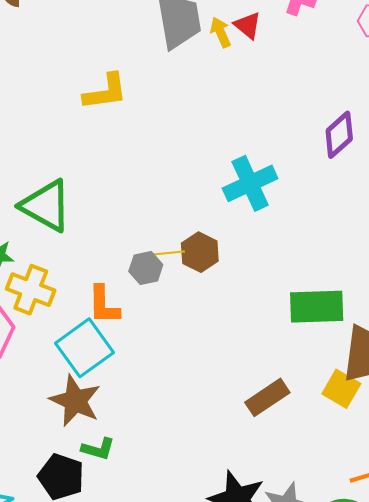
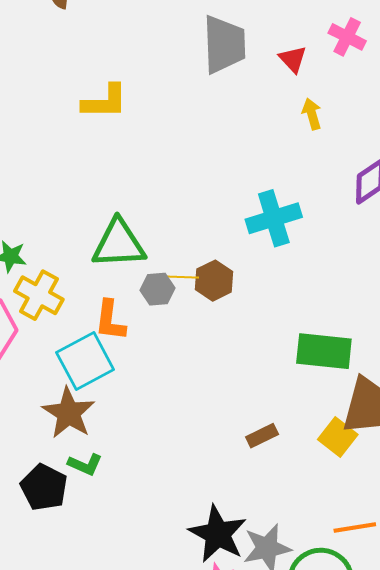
yellow arrow: (221, 32) -> (312, 114), moved
yellow L-shape: (105, 92) -> (105, 102), moved
green triangle: (46, 206) -> (119, 244), moved, turned -40
brown rectangle: (267, 397) -> (262, 436), size x0.7

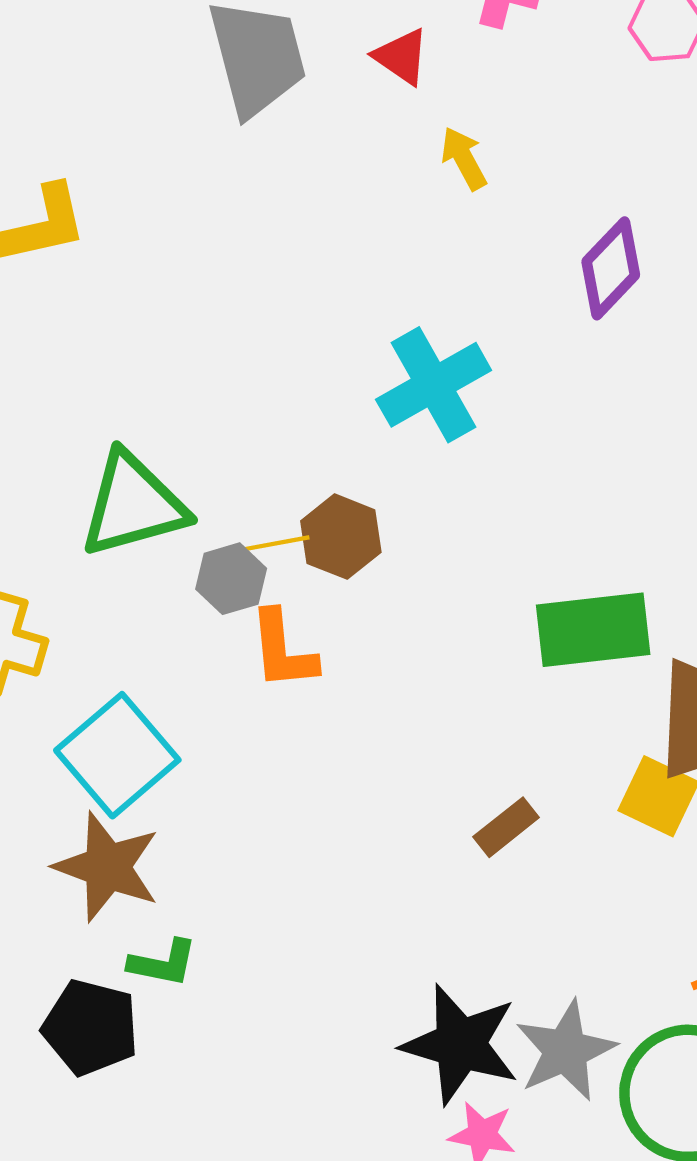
orange L-shape: (110, 320) -> (283, 650), moved

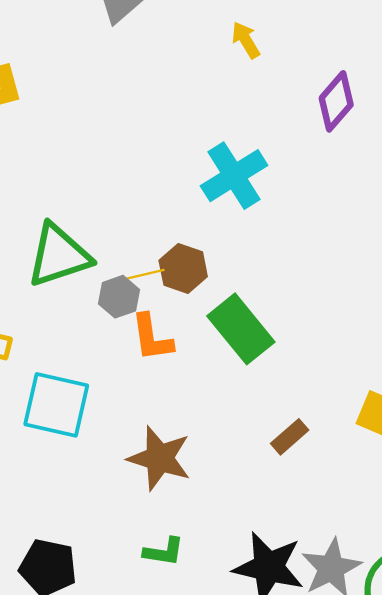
green rectangle: (593, 630) -> (241, 329), moved, turned 60
cyan square: (117, 755) -> (56, 405), turned -34
brown star: (107, 867) -> (160, 458), moved
green L-shape: (163, 963) -> (164, 552), moved

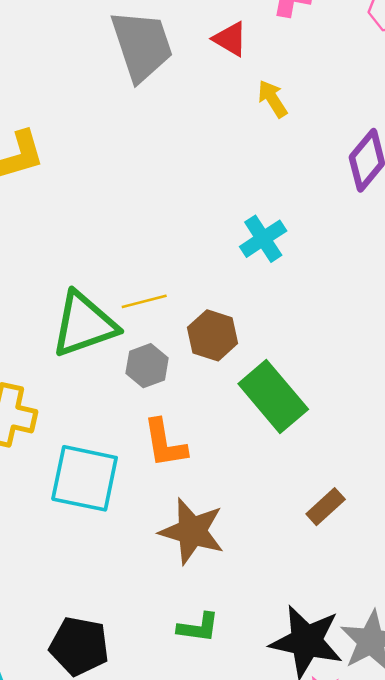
cyan cross: (234, 176) -> (263, 239), size x0.7
yellow line: (143, 275) -> (144, 301), moved
orange L-shape: (152, 338) -> (165, 443), moved

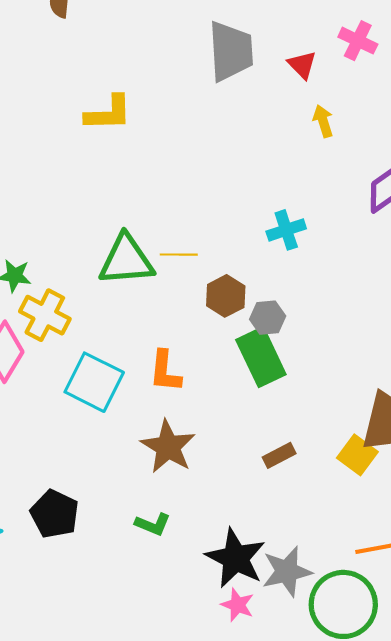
gray hexagon: (147, 366) -> (268, 318), moved

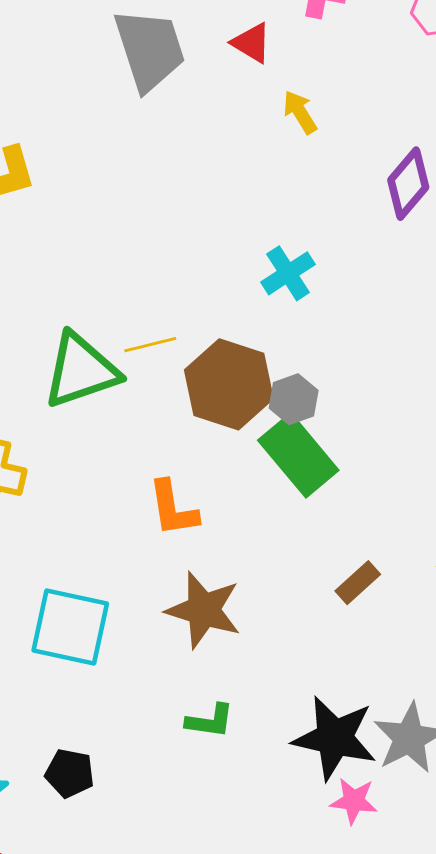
brown hexagon: (226, 296) -> (229, 384), size x1.5
cyan square: (94, 382) -> (70, 627), moved
black pentagon: (55, 514) -> (70, 773), moved, size x0.7

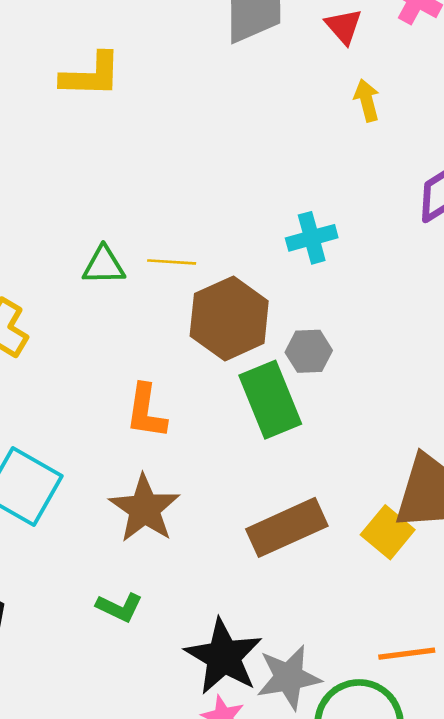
green triangle: (81, 371) -> (104, 265), size x0.6
gray hexagon: (294, 399) -> (309, 351), moved
brown rectangle: (358, 583) -> (287, 527), size x1.8

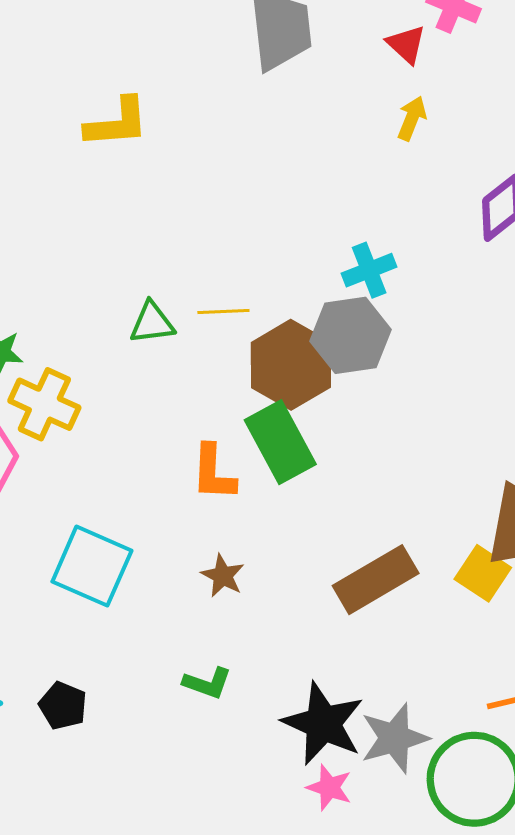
red triangle: (344, 26) -> (406, 44), moved
yellow arrow: (367, 100) -> (412, 118), turned 42
gray hexagon: (309, 351) -> (350, 335), moved, size x1.6
green rectangle: (270, 400) -> (280, 442), moved
brown star: (145, 509) -> (223, 576), size x0.6

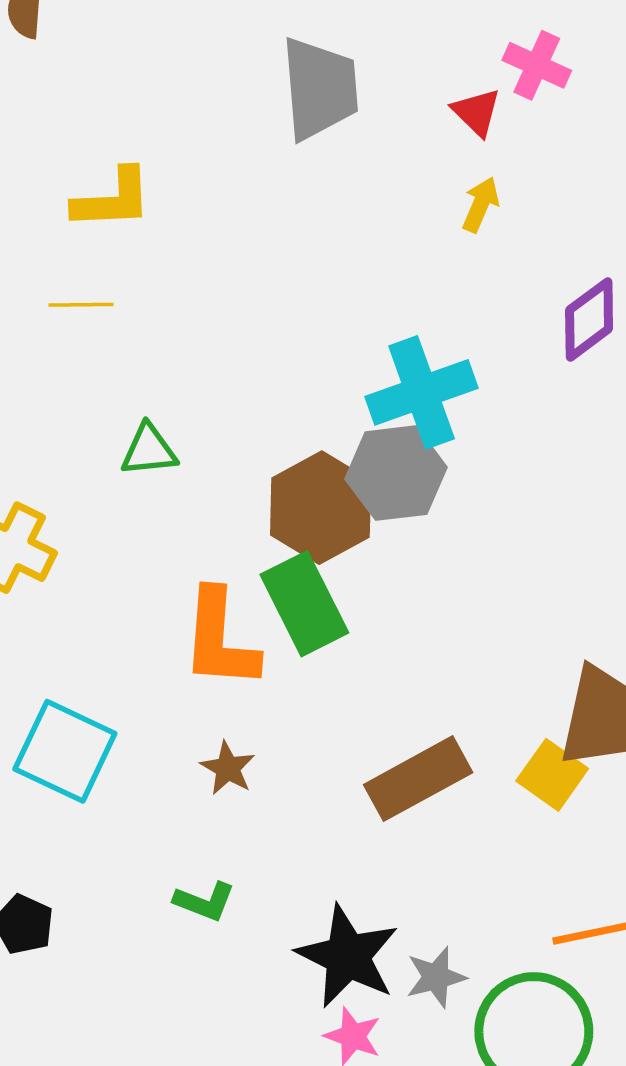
cyan cross: (369, 270) -> (422, 392), size x1.6
yellow line: (223, 311) -> (81, 305), moved
orange L-shape: (213, 473) -> (220, 639), size x1.4
gray star: (394, 738) -> (436, 977), size x0.7

